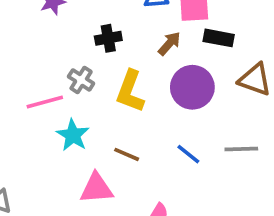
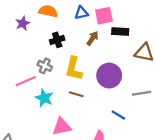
purple circle: (192, 87) -> (109, 76), moved
brown line: (127, 154) -> (76, 94), moved
blue line: (188, 154) -> (118, 115), moved

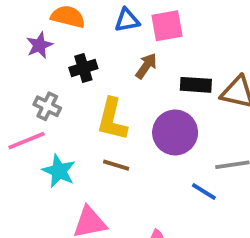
purple star: (23, 23) -> (39, 45), moved
black rectangle: (120, 31) -> (196, 85), moved
gray cross: (45, 66) -> (47, 106), moved
blue line: (118, 115) -> (204, 191), moved

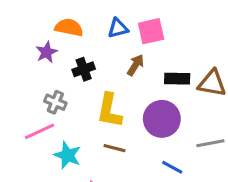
blue line: (204, 191) -> (172, 167), moved

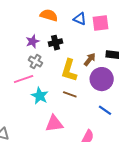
blue triangle: (118, 28) -> (80, 19), turned 32
purple star: (47, 52) -> (33, 41), moved
brown arrow: (135, 65) -> (90, 59), moved

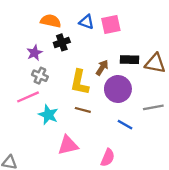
black cross: (55, 43) -> (62, 42), moved

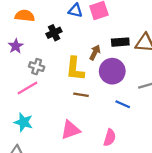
orange semicircle: (51, 21) -> (25, 16), moved
purple star: (34, 53) -> (16, 46), moved
cyan star: (48, 115) -> (23, 122), moved

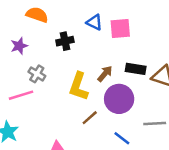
brown line: (81, 95) -> (90, 118), moved, turned -64

